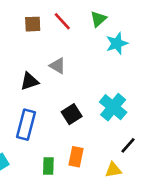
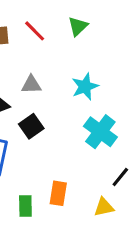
cyan star: (117, 43) -> (85, 87), moved
gray triangle: (58, 66) -> (31, 85), turned -30
black square: (72, 114) -> (31, 126), moved

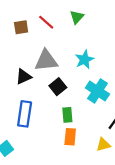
gray triangle: (31, 85) -> (46, 61), size x1.6
black square: (31, 126) -> (58, 87), moved
green rectangle: (25, 206) -> (67, 115), moved

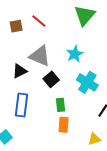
green triangle: (77, 17) -> (85, 15), moved, size x1.6
gray triangle: (46, 61) -> (40, 56), turned 30
yellow triangle: (103, 145) -> (94, 139), moved

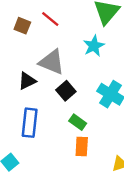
brown square: (16, 26) -> (22, 26), turned 32
cyan star: (75, 54) -> (94, 46), moved
green rectangle: (60, 105) -> (78, 122), turned -48

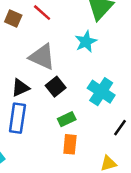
black triangle: (27, 81) -> (20, 88), moved
green rectangle: (78, 122) -> (67, 119), turned -63

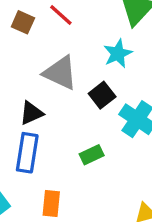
black square: (56, 87) -> (102, 95), moved
orange rectangle: (70, 144) -> (51, 203), moved

